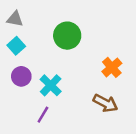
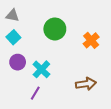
orange cross: (112, 67) -> (91, 40), moved
brown arrow: (105, 103) -> (86, 84), turned -36

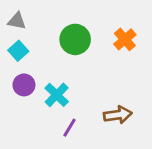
orange cross: (91, 40) -> (125, 39), moved
purple line: (35, 93) -> (69, 128), moved

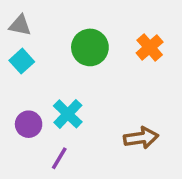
purple circle: (24, 85) -> (29, 124), moved
purple line: (69, 128) -> (59, 158), moved

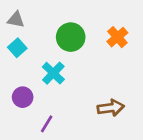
cyan cross: (68, 114) -> (53, 73), moved

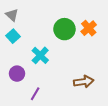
gray triangle: (16, 20) -> (12, 15), turned 32
green circle: (71, 37) -> (64, 29), moved

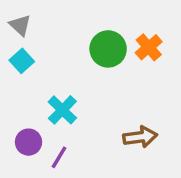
cyan cross: (40, 55) -> (62, 110), moved
purple circle: (17, 74) -> (29, 142), moved

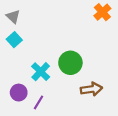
orange cross: (149, 47) -> (102, 12), moved
green circle: (108, 49) -> (70, 63), moved

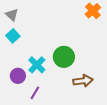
purple circle: (19, 93) -> (18, 76), moved

